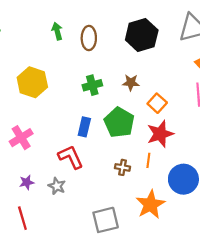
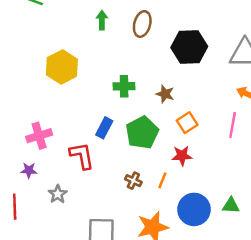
brown ellipse: (89, 38) -> (142, 24), moved
red star: (160, 134) -> (182, 156), size x0.7
pink cross: (21, 138) -> (39, 136), moved
gray star: (57, 186) -> (58, 194), moved

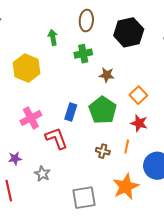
green arrow: (102, 20) -> (53, 37), moved
green cross: (124, 86) -> (83, 54), moved
brown star: (165, 94) -> (107, 75), moved
pink cross: (39, 136) -> (31, 118), moved
red star: (182, 156) -> (139, 123), turned 30

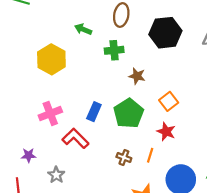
green arrow: (53, 37) -> (83, 29), turned -63
red L-shape: (56, 138) -> (75, 138), turned -30

